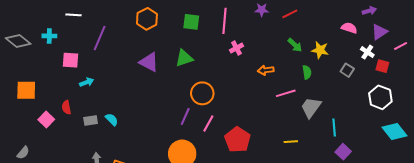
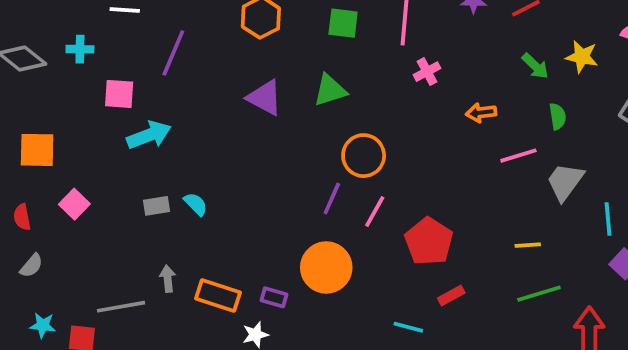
yellow star: (320, 50) -> (582, 57), moved
cyan arrow: (87, 82) -> (149, 135), size x1.6
red semicircle: (66, 107) -> (22, 217), moved

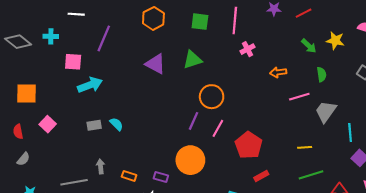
orange rectangle: (218, 295) -> (129, 176), size x0.6

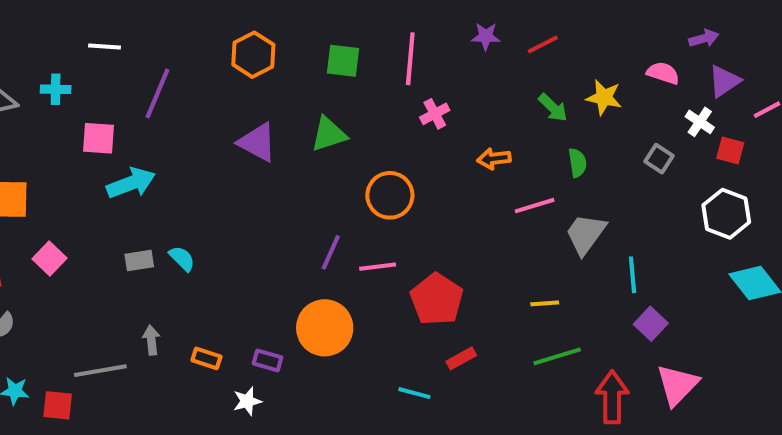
orange circle: (212, 97) -> (390, 195), moved
pink line: (218, 128) -> (378, 267), turned 54

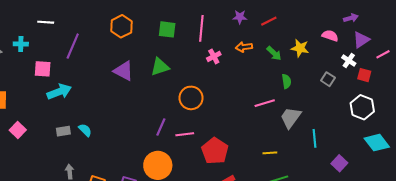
orange arrow: (494, 159) -> (244, 47), moved
purple square: (651, 324) -> (339, 163), moved

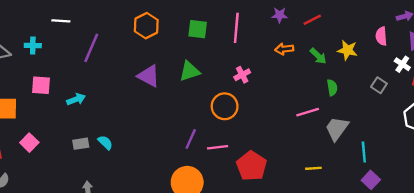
pink semicircle: (330, 36) -> (381, 36), turned -112
pink cross: (214, 56) -> (242, 75), moved
pink square: (43, 69) -> (41, 85), moved
cyan arrow: (59, 92) -> (76, 99), size x0.7
purple square: (339, 163) -> (371, 180), moved

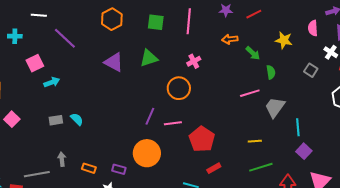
purple line: (91, 48) -> (65, 38), turned -70
green arrow: (318, 56) -> (253, 53), moved
pink square: (41, 85) -> (35, 63), moved, turned -30

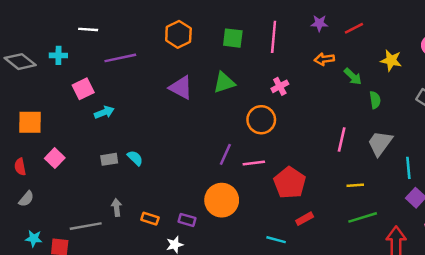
purple line: (65, 38) -> (120, 58), turned -55
pink line: (250, 93) -> (342, 140), moved, turned -60

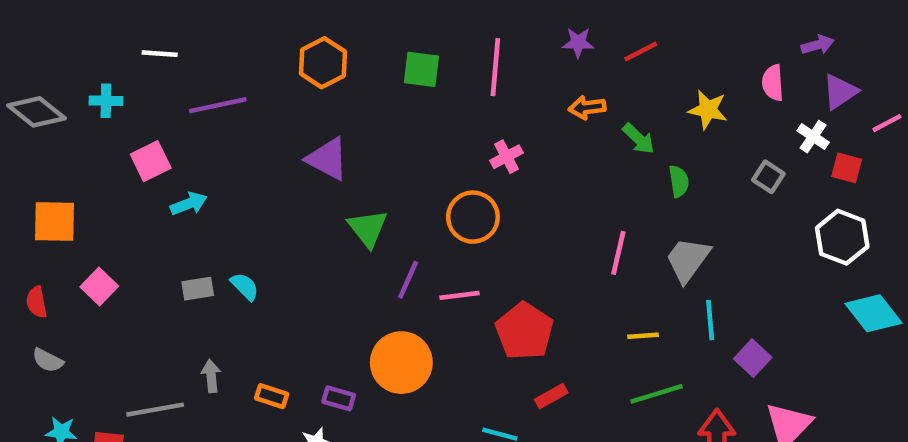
green triangle: (224, 83) -> (368, 228), moved, turned -50
cyan line: (408, 168) -> (710, 320), moved
gray semicircle: (26, 199) -> (48, 360), turned 77

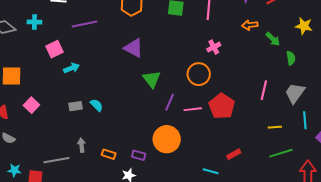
red pentagon: (524, 331) -> (222, 106), moved

